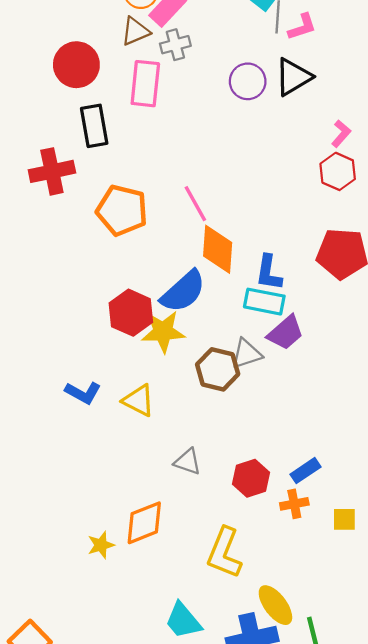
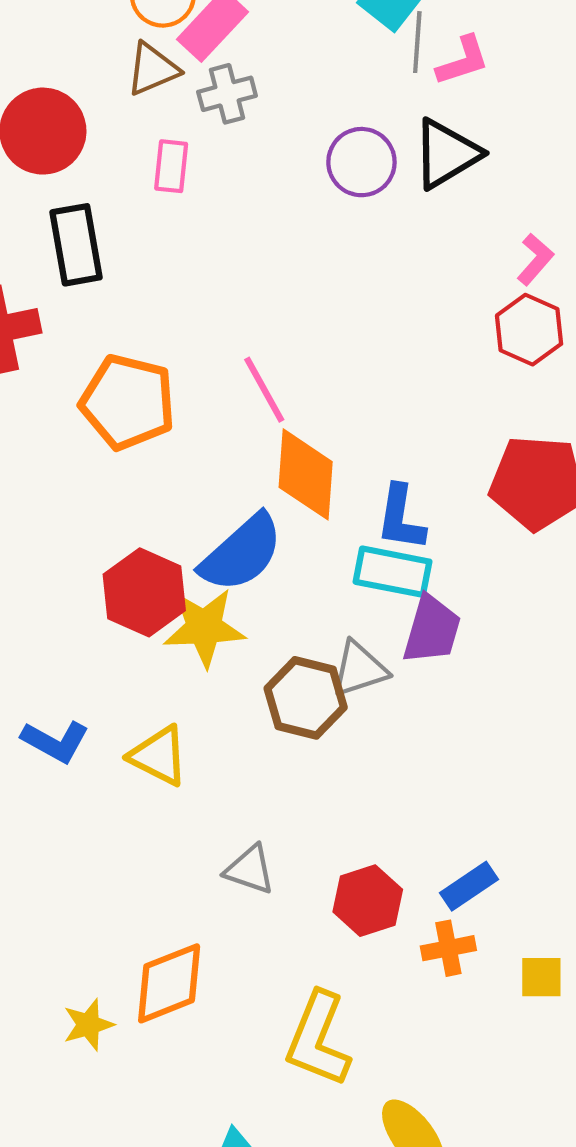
pink rectangle: (145, 84) -> (171, 166), size x0.6
purple trapezoid: (285, 333) -> (432, 630), turned -33

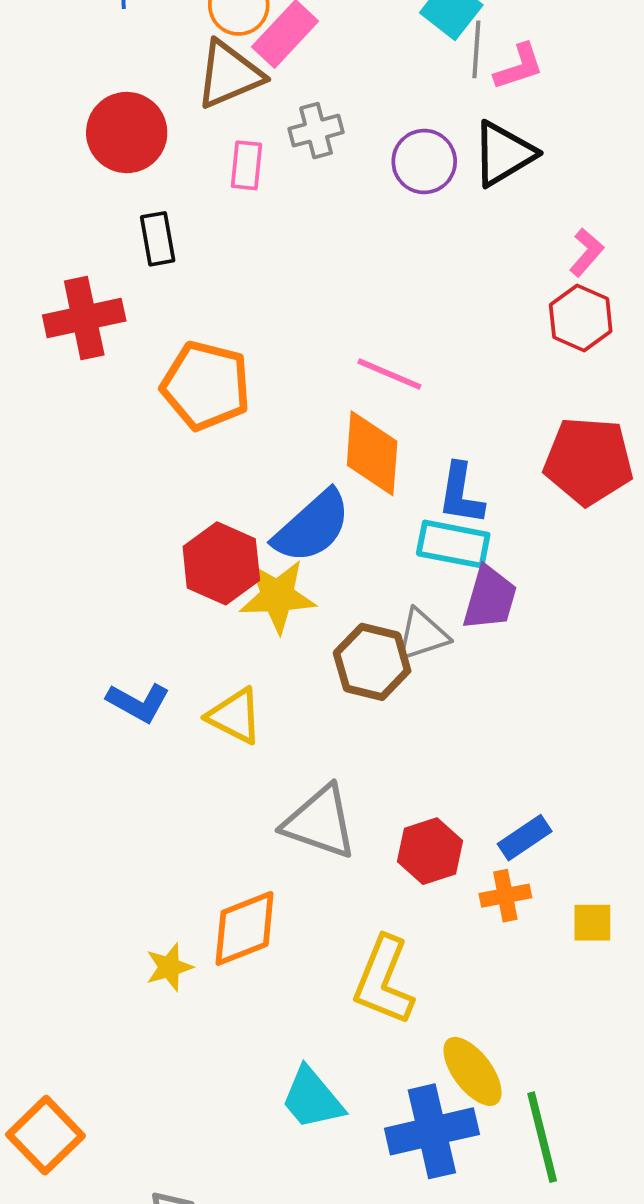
brown triangle: (153, 69) -> (229, 75), size x1.4
gray cross: (227, 94) -> (316, 131), moved
black rectangle: (76, 245) -> (158, 239), size x0.7
pink line: (264, 390) -> (389, 374), moved, turned -38
gray triangle: (250, 870) -> (320, 822), size x1.6

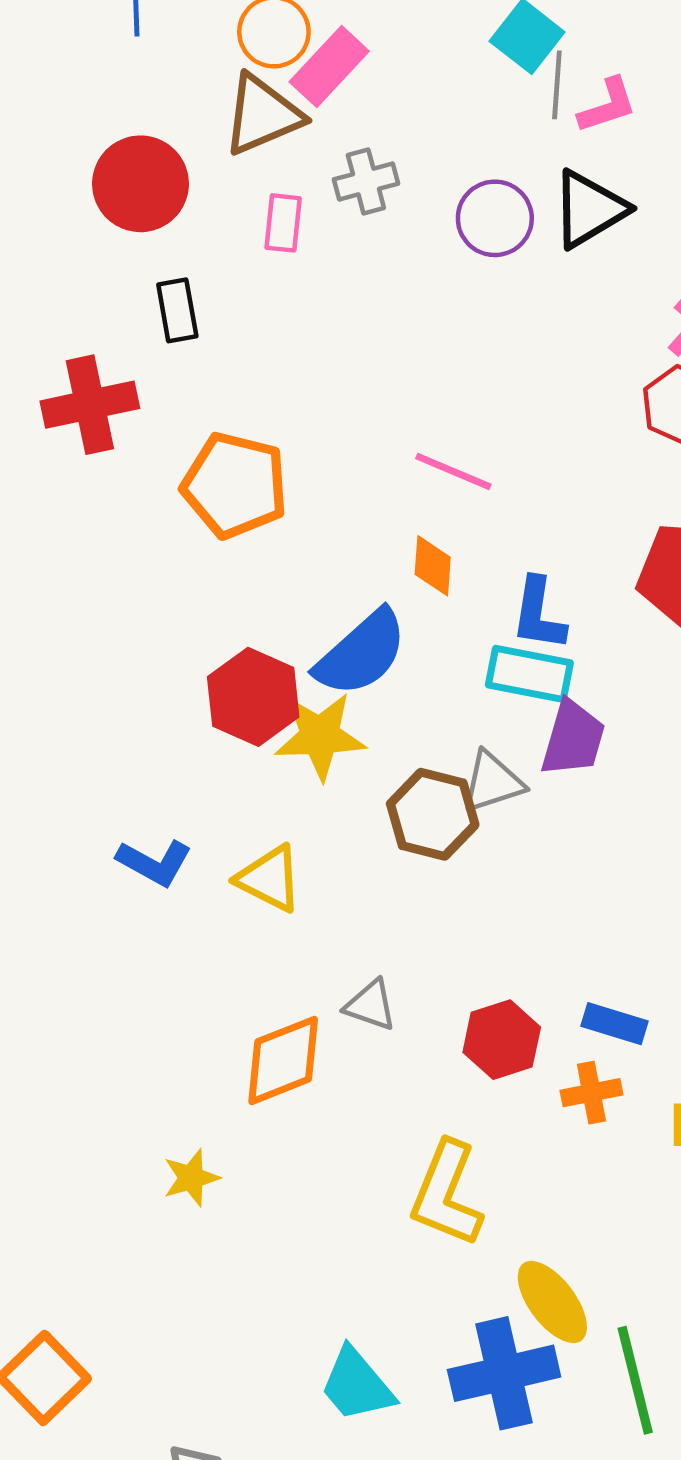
orange diamond: (372, 453) -> (433, 566), size x0.6
gray triangle: (320, 822) -> (371, 1005), size x0.6
blue rectangle: (525, 838) -> (614, 1024), turned 51
orange diamond: (245, 928) -> (283, 1060), moved
cyan trapezoid: (312, 1098) -> (357, 1385), moved

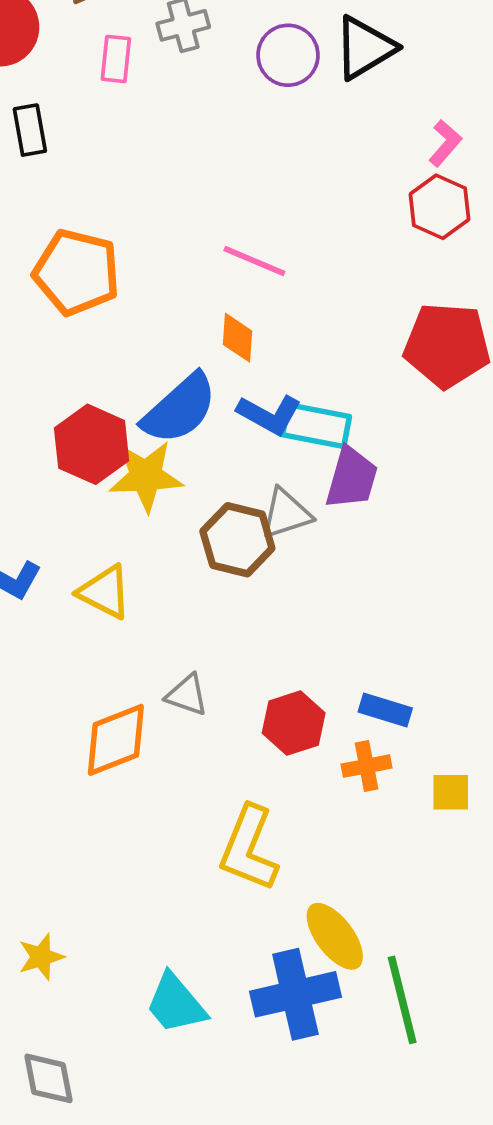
blue L-shape: (539, 614) -> (269, 414), moved, turned -70
yellow star: (191, 1178) -> (41, 957), moved

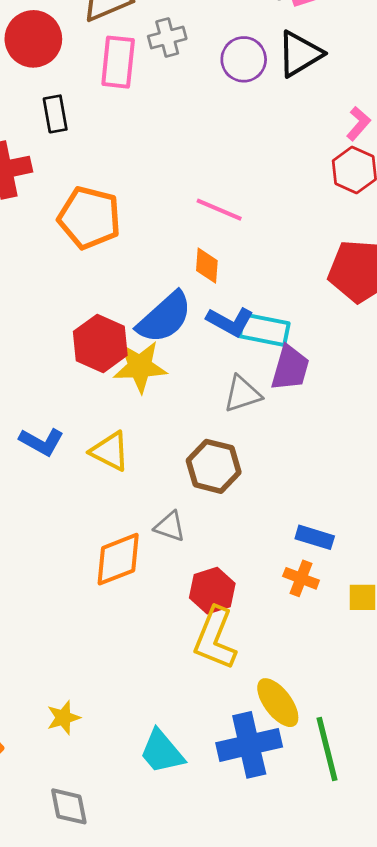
pink rectangle: (116, 59) -> (118, 62), size x1.5
brown hexagon: (237, 540) -> (214, 466), moved
red hexagon: (294, 723) -> (212, 591), moved
orange cross: (367, 766) -> (301, 578), turned 32

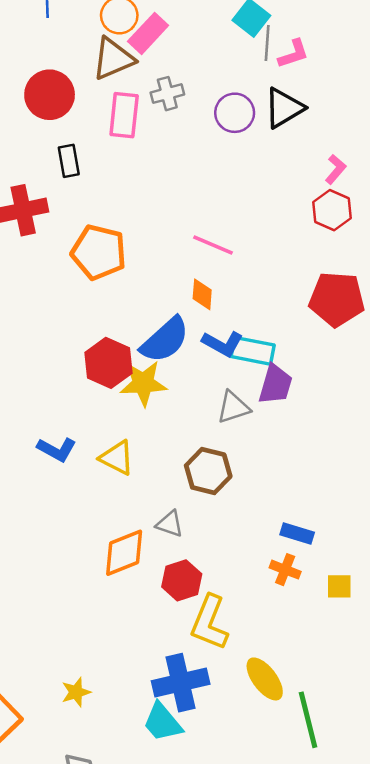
red hexagon: (212, 591) -> (182, 580), moved
blue cross: (249, 745) -> (181, 683), moved

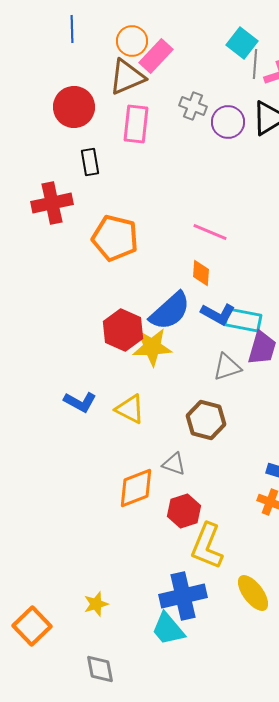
gray cross: (167, 94) -> (193, 106), moved, turned 36

